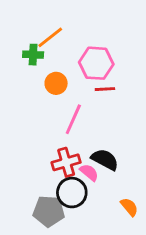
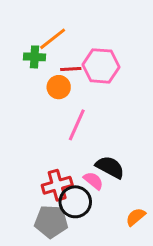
red line: (105, 89) -> (71, 69), moved
red cross: (66, 162) -> (57, 185), moved
orange semicircle: (129, 207) -> (136, 217), turned -90

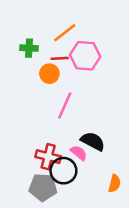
orange line: (53, 39) -> (65, 33), moved
red cross: (57, 185) -> (48, 157), turned 30
orange semicircle: (136, 217) -> (115, 183), turned 144

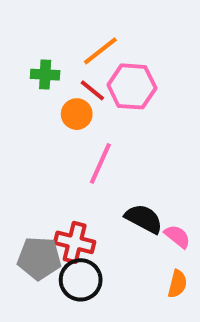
red line: (60, 58) -> (92, 90), turned 42
pink semicircle: (79, 153) -> (177, 236), moved
black circle: (63, 171) -> (81, 280), moved
gray pentagon: (43, 187) -> (39, 258), moved

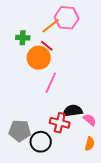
pink hexagon: (132, 86) -> (67, 18), moved
orange circle: (77, 114) -> (39, 58), size x1.5
black semicircle: (144, 219) -> (73, 111), turned -36
red cross: (75, 242) -> (60, 123), moved

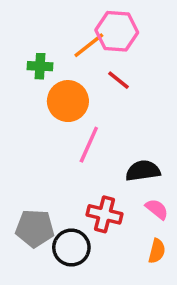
red line: (47, 46) -> (118, 80), moved
black semicircle: (73, 111) -> (143, 171), moved

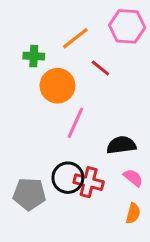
pink hexagon: (117, 31) -> (127, 26), moved
black circle: (71, 248) -> (68, 178), moved

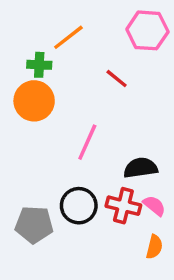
orange line: (75, 38) -> (68, 37), moved
orange circle: (57, 86) -> (34, 101), moved
red cross: (89, 182) -> (123, 206), moved

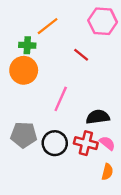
gray pentagon: (34, 225) -> (24, 135), moved

